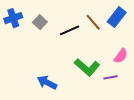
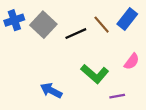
gray square: (40, 22) -> (43, 25), size x1.6
purple line: (111, 77) -> (117, 96), moved

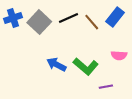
black line: (76, 34) -> (69, 18), moved
pink semicircle: (132, 61) -> (119, 55), turned 56
blue arrow: (51, 91) -> (56, 64), moved

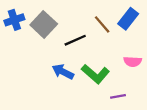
black line: (69, 18) -> (75, 40), moved

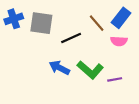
gray square: (44, 24) -> (41, 23), turned -35
pink semicircle: (133, 62) -> (119, 41), moved
purple line: (118, 96) -> (115, 79), moved

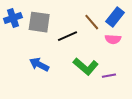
blue arrow: (59, 68) -> (39, 64), moved

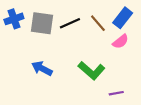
black line: (68, 36) -> (70, 23), moved
pink semicircle: (113, 39) -> (121, 42), turned -42
purple line: (109, 76) -> (116, 93), moved

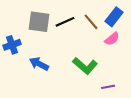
blue cross: (14, 19) -> (12, 45), moved

